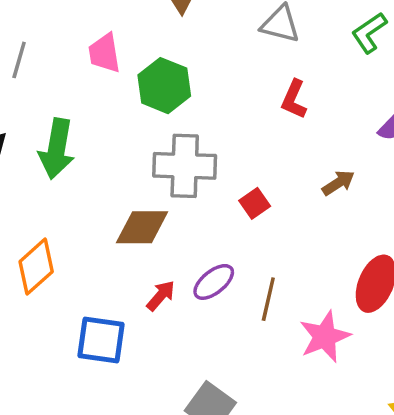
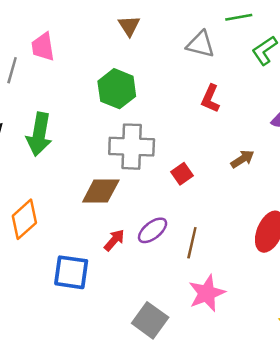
pink trapezoid: (104, 53) -> (43, 47), moved
pink star: (325, 337) -> (207, 293), moved

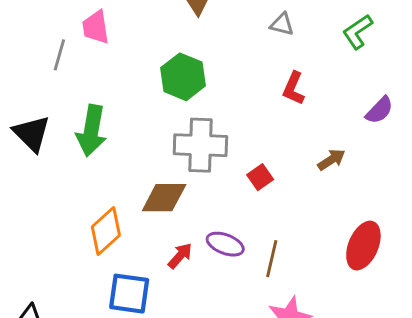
gray triangle: (201, 44) -> (282, 24), size x0.7
orange diamond: (24, 219) -> (106, 231), moved
purple ellipse: (153, 230) -> (225, 244), turned 60

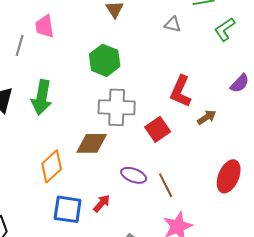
red L-shape: (294, 88) -> (181, 91), moved, size x1.4
red square: (260, 177) -> (158, 129), size x1.4
red arrow: (180, 256) -> (102, 203), moved
brown line: (272, 259) -> (166, 185), turned -40

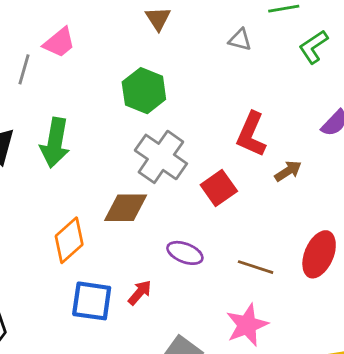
pink trapezoid: (45, 26) -> (59, 43), turned -120
gray cross: (117, 107) -> (161, 157), turned 33
brown line: (166, 185) -> (256, 267), moved, turned -45

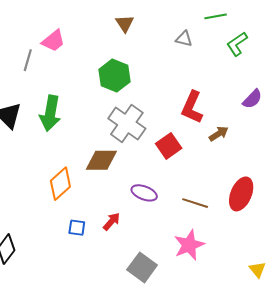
blue square: (92, 301) -> (77, 228), size x0.6

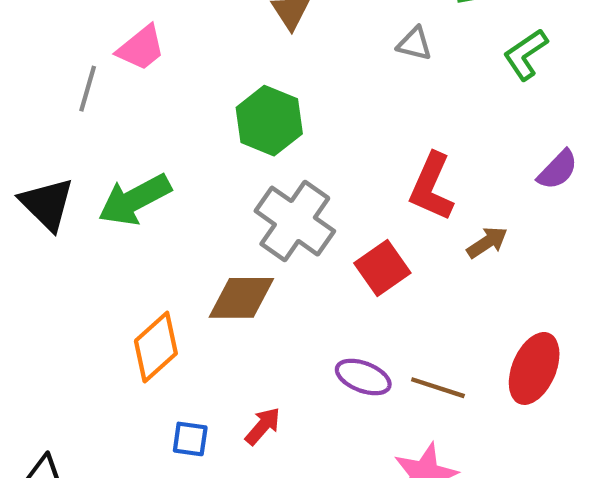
green arrow: (50, 113) -> (135, 200), turned 52
purple ellipse: (144, 193) -> (363, 377), moved

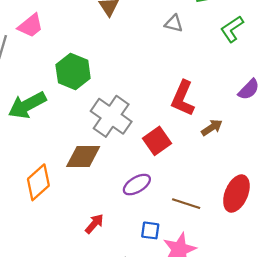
green hexagon: (269, 121) -> (73, 72), moved
purple ellipse: (363, 377) -> (137, 185), moved, turned -52
blue square: (190, 439) -> (150, 230), moved

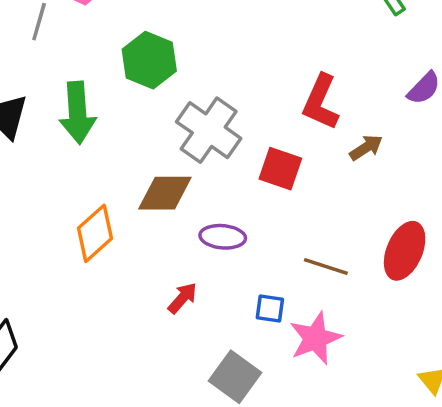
green arrow: (27, 105) -> (78, 113), turned -66
red square: (157, 141) -> (280, 169), turned -36
purple ellipse: (137, 185) -> (223, 237), moved, turned 36

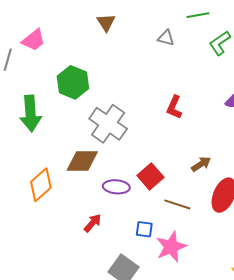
red L-shape: (321, 102) -> (174, 107), size x0.7
brown arrow: (366, 148) -> (201, 164), moved
red square: (280, 169) -> (150, 176), moved, turned 30

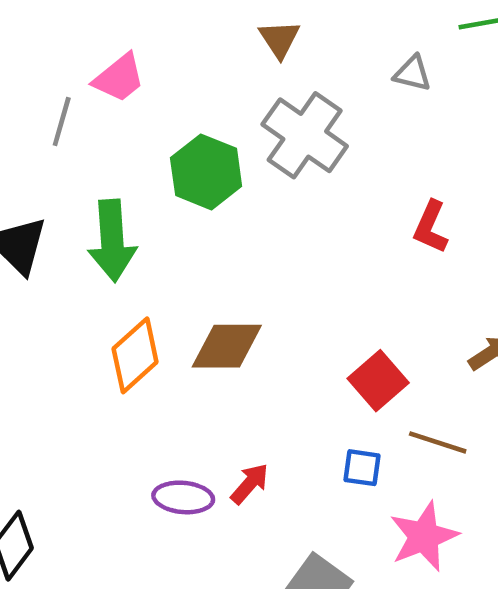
gray cross: (108, 124) -> (305, 135), moved
orange diamond: (41, 185) -> (135, 355), moved
purple ellipse: (116, 187) -> (183, 497), moved
blue square: (144, 229) -> (362, 468), moved

